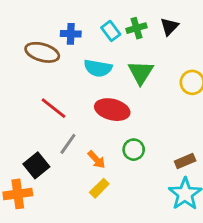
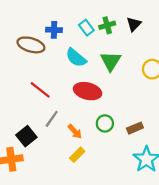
cyan semicircle: (98, 68) -> (76, 58), turned 30
brown rectangle: (185, 161) -> (135, 128), moved

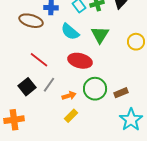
green circle: (105, 123) -> (95, 89), size x1.5
orange arrow: (75, 132) -> (69, 96), turned -64
black square: (26, 136) -> (27, 87), moved

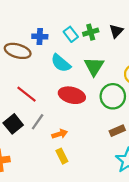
green circle: (95, 89) -> (113, 96), moved
yellow rectangle: (71, 116) -> (62, 156), turned -72

